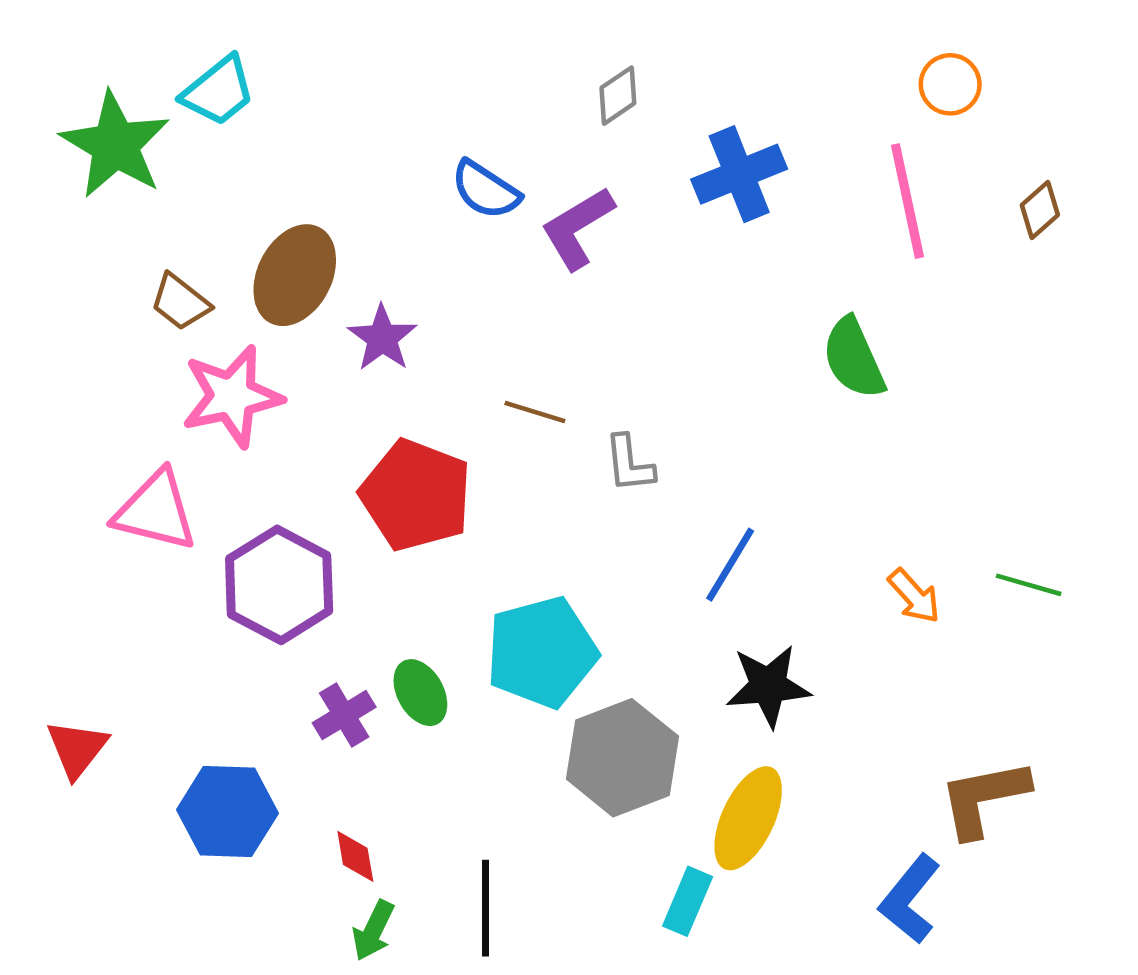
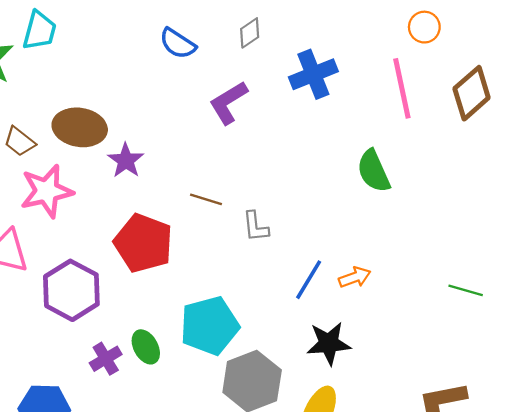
cyan trapezoid: (218, 91) -> (40, 31), turned -36
blue semicircle: (486, 190) -> (178, 44), moved
brown diamond: (1040, 210) -> (472, 93), size x1.8
brown ellipse: (295, 275) -> (80, 127), turned 72
orange arrow: (914, 596) -> (355, 277), moved, turned -68

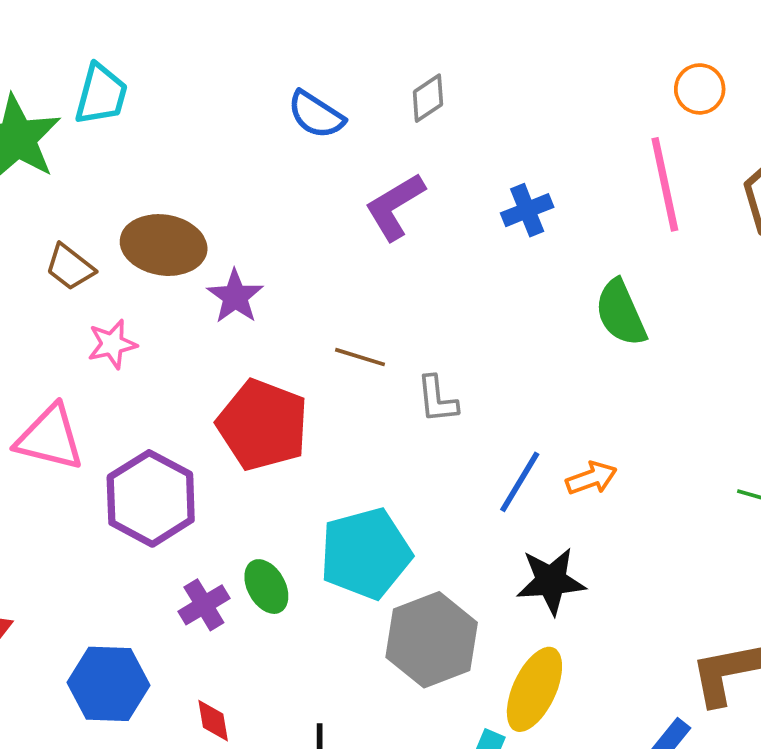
blue cross: (313, 74) -> (527, 210), moved, size x0.7
pink star: (47, 191) -> (112, 344), size x0.6

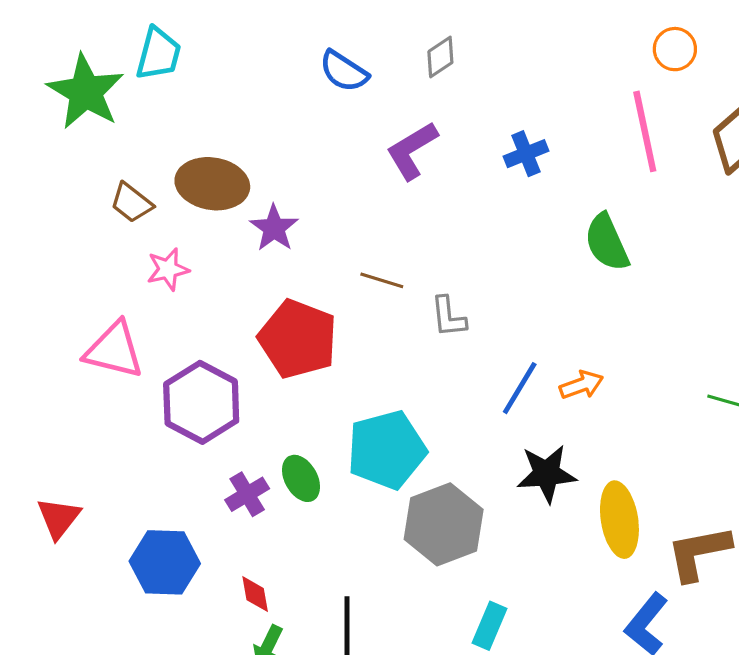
yellow ellipse: (534, 689) -> (619, 520), moved, turned -34

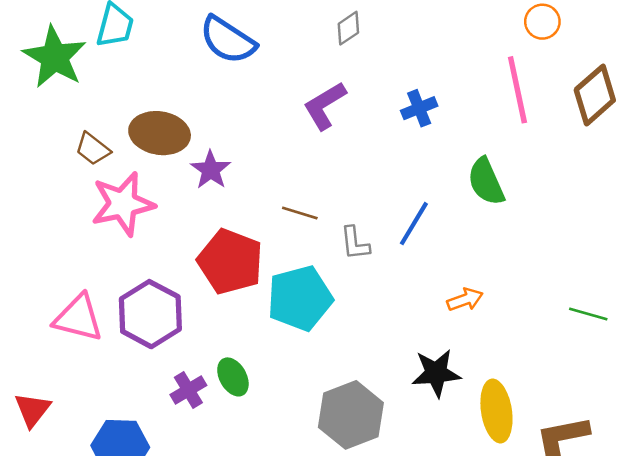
blue semicircle: (344, 71) -> (228, 40), moved, size x1.4
pink star: (168, 269) -> (123, 204), size x1.8
pink triangle: (114, 350) -> (78, 318), moved
blue line: (520, 388) -> (414, 224), moved
cyan pentagon: (387, 450) -> (300, 298), moved

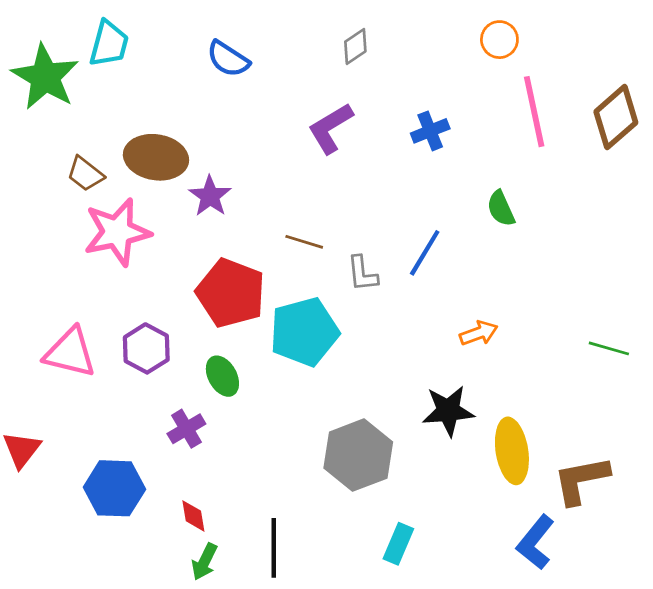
orange circle: (542, 22) -> (499, 40), moved
blue semicircle: (228, 40) -> (228, 59), size x0.7
green semicircle: (486, 182) -> (501, 209), size x0.7
purple hexagon: (150, 314) -> (146, 348), size x0.7
green ellipse: (233, 377) -> (222, 376), moved

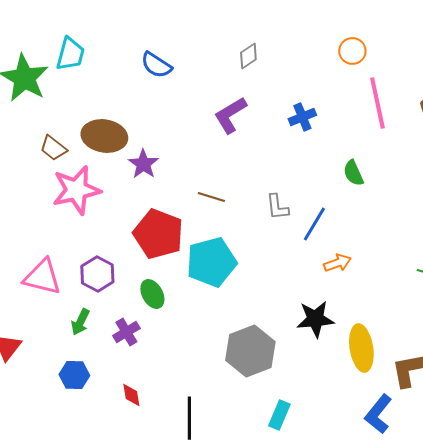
blue line: (425, 253) -> (314, 224), moved
gray L-shape: (362, 274) -> (277, 207), moved
blue hexagon: (114, 488) -> (74, 375), size x0.7
green arrow: (204, 562) -> (80, 322), moved

